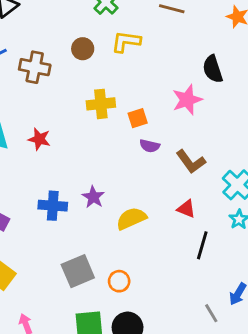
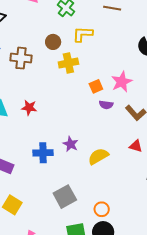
pink star: (187, 100) -> (122, 82), moved
yellow cross: (101, 104) -> (68, 63), moved
orange circle: (119, 281) -> (102, 209), moved

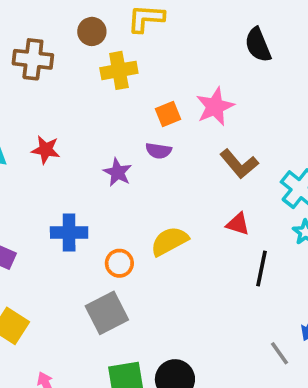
purple semicircle: (106, 105) -> (159, 151), moved
purple star: (71, 144) -> (118, 172), moved
orange circle: (102, 209) -> (119, 263), moved

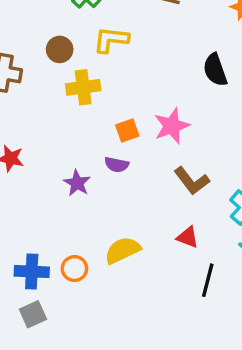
blue cross: (69, 233) -> (32, 272), moved
gray square: (107, 313) -> (33, 314), moved, size x0.7

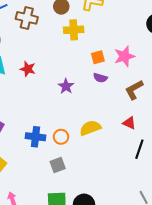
purple semicircle: (117, 165) -> (100, 78), moved
brown L-shape: (192, 181) -> (134, 90), turned 95
gray square: (33, 314) -> (58, 165), moved

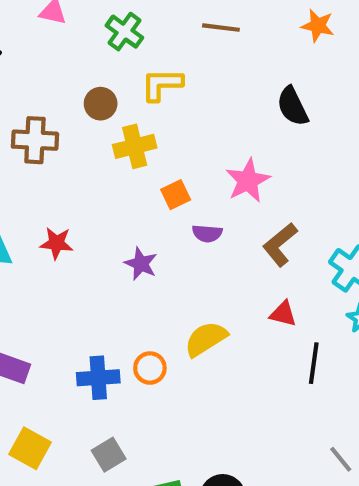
orange square: (98, 57) -> (176, 195), moved
gray square: (58, 165) -> (109, 455), moved

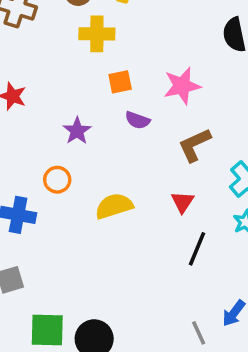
red triangle: (283, 314) -> (182, 202), turned 35
orange circle: (150, 368) -> (57, 180), moved

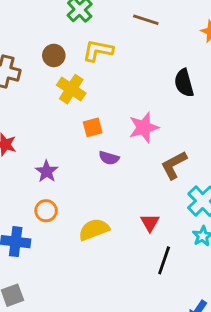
yellow cross: (97, 34) -> (71, 89), turned 36
purple star: (77, 131) -> (47, 171), moved
brown L-shape: (195, 145) -> (174, 165), moved

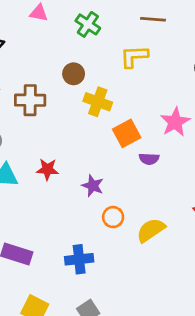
yellow L-shape: (98, 51) -> (134, 56), moved
orange square: (93, 127) -> (127, 133), size x1.4
orange circle: (46, 211) -> (113, 217), moved

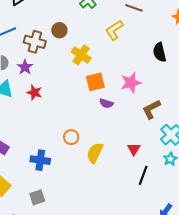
yellow L-shape: (134, 56) -> (114, 30), turned -45
brown circle: (74, 74) -> (59, 30), moved
purple star: (93, 186) -> (25, 67), moved
yellow semicircle: (151, 230) -> (95, 153), turned -45

